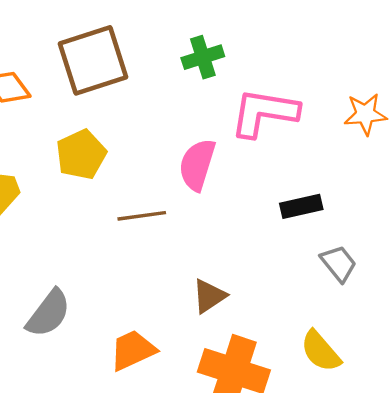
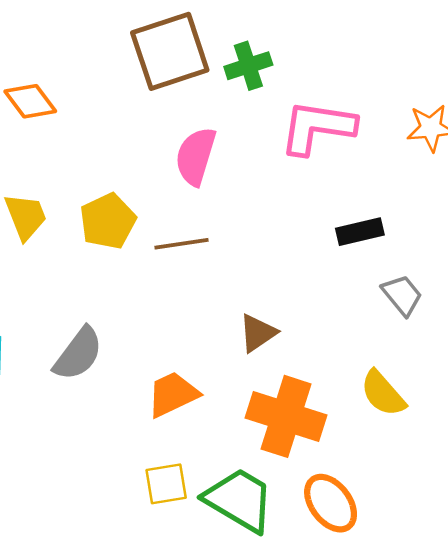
brown square: (93, 60) -> (170, 51), moved
yellow pentagon: (81, 155) -> (108, 221), moved
pink semicircle: (197, 165) -> (196, 156), moved

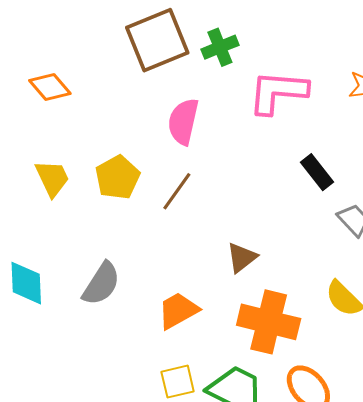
black rectangle: (360, 232) -> (317, 172), turned 69
brown line: (182, 244) -> (177, 191), turned -42

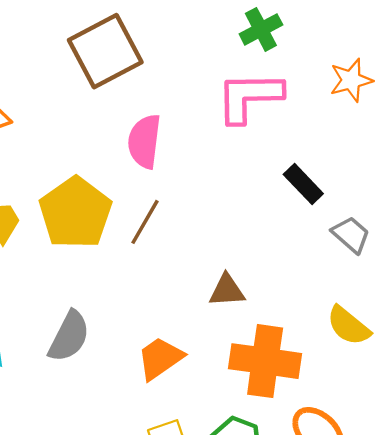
green cross: (220, 47) -> (261, 29), moved
yellow pentagon: (117, 177) -> (75, 213), size x1.4
brown triangle: (242, 258) -> (227, 290), turned 40

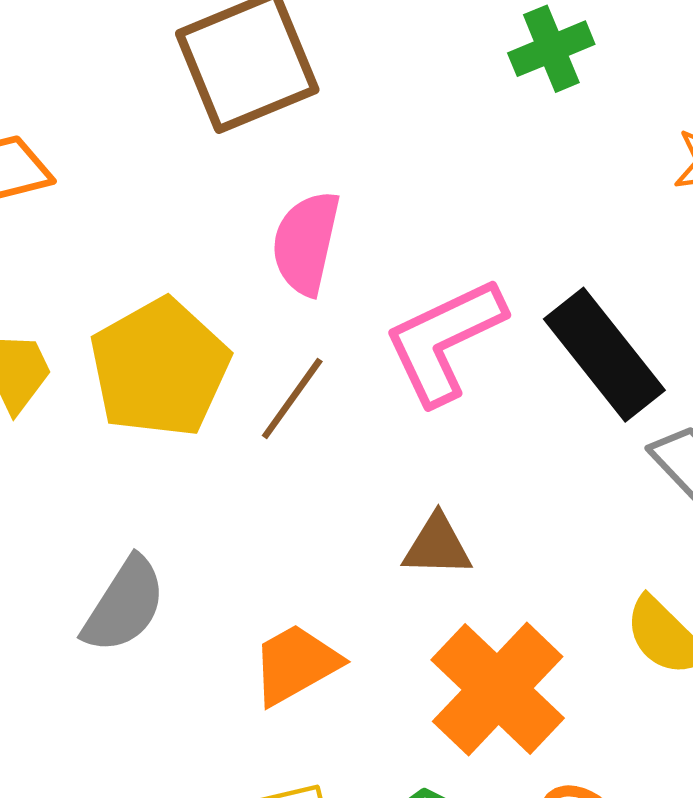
pink L-shape: (249, 97) -> (444, 341), moved, turned -30
black rectangle: (303, 184) -> (604, 355), size x1.6
orange cross: (265, 361) -> (498, 689), turned 30

